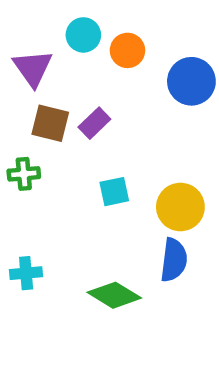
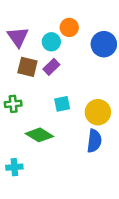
cyan circle: (83, 35) -> (51, 42), moved
green cross: (24, 174) -> (13, 104), moved
cyan cross: (26, 273) -> (14, 167), moved
green diamond: (114, 295) -> (39, 135), moved

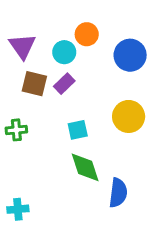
yellow circle: (98, 112) -> (129, 116), moved
green diamond: (39, 135) -> (85, 167), moved, turned 40
blue semicircle: (94, 141) -> (118, 193), moved

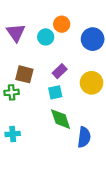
brown square: (34, 84) -> (24, 74), moved
purple rectangle: (64, 84) -> (60, 71), moved
cyan cross: (18, 209) -> (13, 134), moved

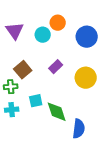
brown square: (24, 74) -> (23, 70), turned 36
cyan square: (55, 92) -> (36, 101), moved
cyan cross: (13, 134) -> (12, 110), moved

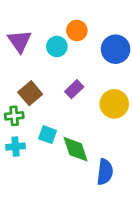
cyan square: (36, 101) -> (48, 135), turned 32

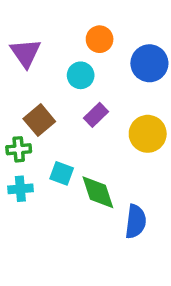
cyan circle: (57, 47) -> (81, 75), moved

